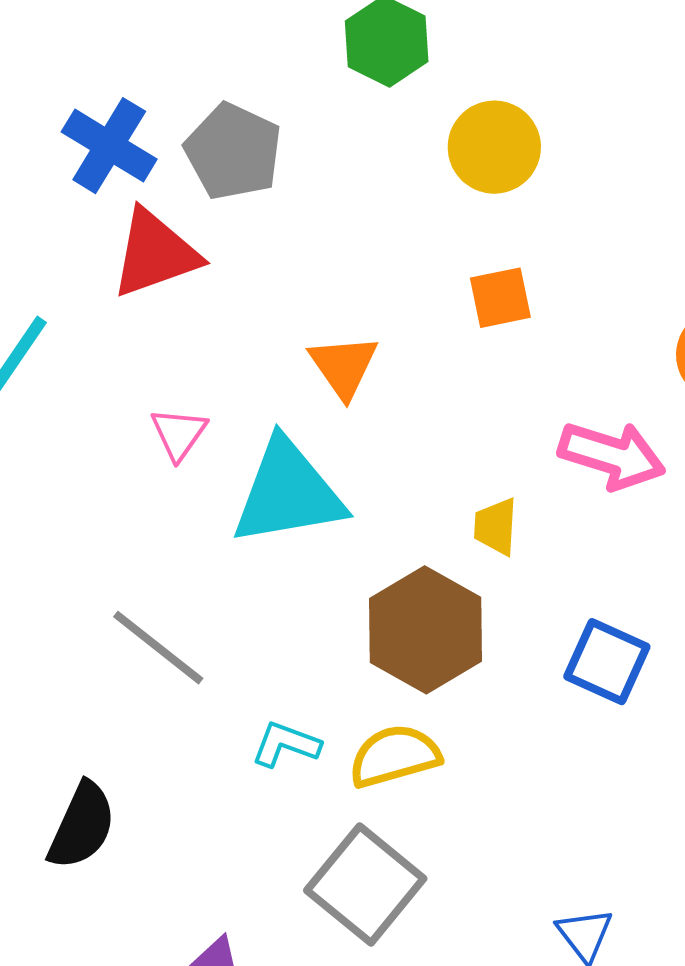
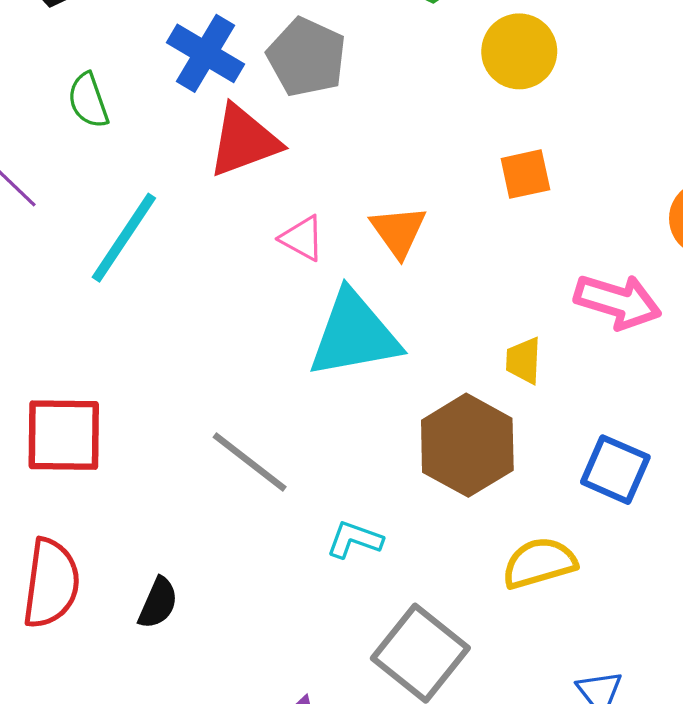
pink triangle: (179, 434) -> (302, 238), moved, turned -36
yellow semicircle: (395, 756) -> (539, 563), moved
black semicircle: (82, 826) -> (158, 603), moved, size x0.7

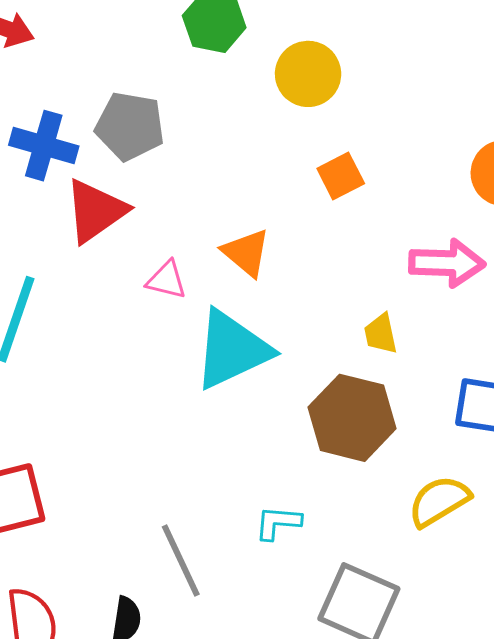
gray line: (250, 462) -> (181, 561), moved, turned 42

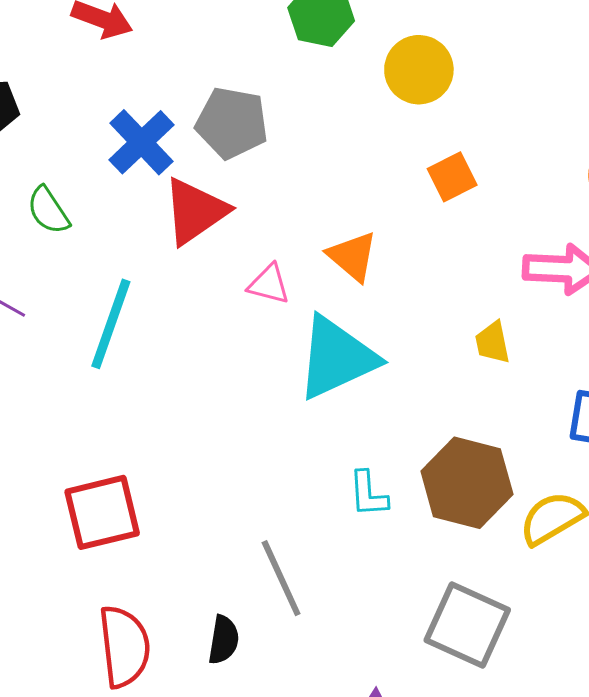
blue cross: (44, 146) -> (141, 142), turned 30
brown hexagon: (352, 418) -> (467, 483), moved
cyan L-shape: (278, 523) -> (368, 494), moved, turned -99

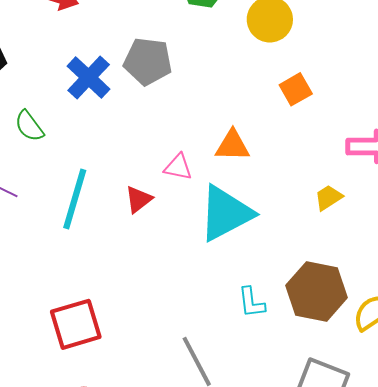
red triangle: (195, 211) -> (139, 199), moved, size x0.6
orange triangle: (352, 256) -> (232, 146), turned -36
yellow trapezoid: (493, 342) -> (328, 198), turned 72

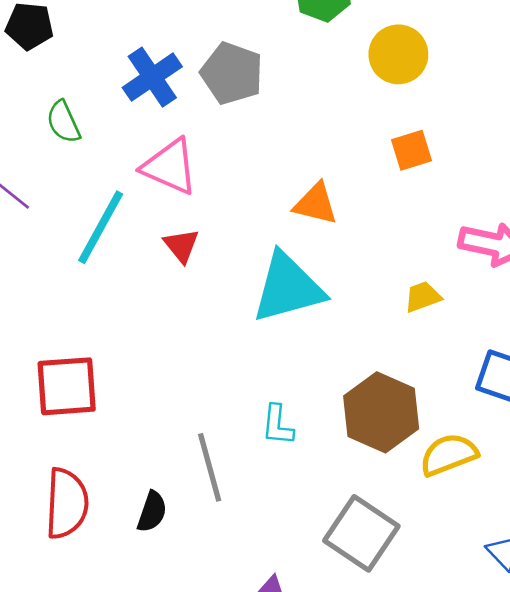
pink triangle: (178, 167) -> (170, 167), moved, size x1.6
red triangle: (139, 199) -> (181, 246), turned -44
cyan L-shape: (251, 302) -> (277, 425), moved

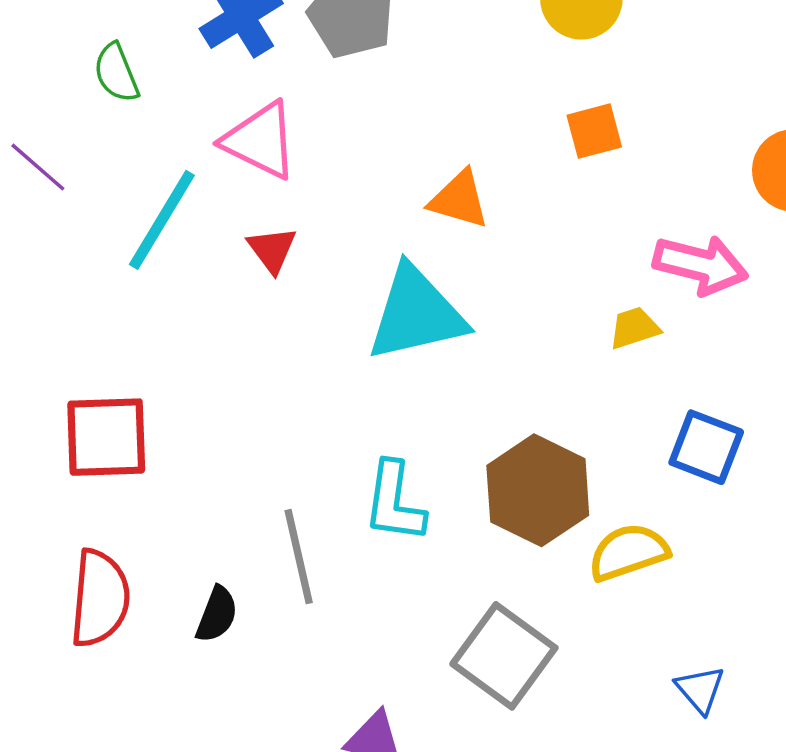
yellow trapezoid: (423, 297) -> (634, 328), moved
cyan L-shape: (277, 425) -> (394, 502), size x1.4

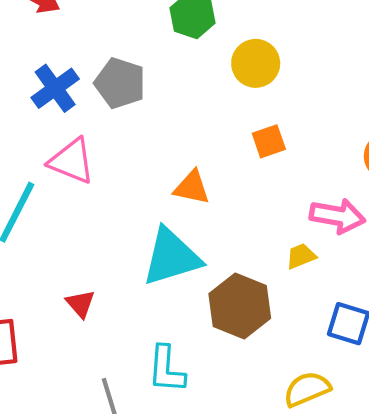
red triangle: (272, 250) -> (81, 304), moved
brown hexagon: (538, 490) -> (240, 306), moved

